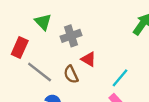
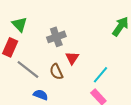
green triangle: (43, 22) -> (20, 24), moved
red triangle: (89, 59) -> (72, 58), turned 32

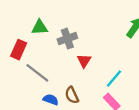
green triangle: (20, 24) -> (40, 27), moved, turned -49
brown semicircle: (56, 72) -> (72, 95), moved

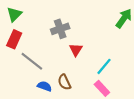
green triangle: (40, 27) -> (14, 14), moved, turned -42

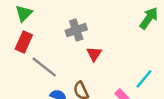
cyan line: (104, 66) -> (144, 79), moved

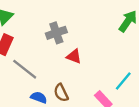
red triangle: (94, 54) -> (74, 56), turned -42

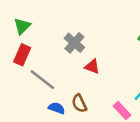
gray cross: (56, 33) -> (74, 43), turned -30

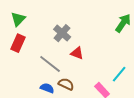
gray line: (42, 80) -> (50, 64), moved
brown semicircle: (79, 103) -> (66, 84), turned 140

